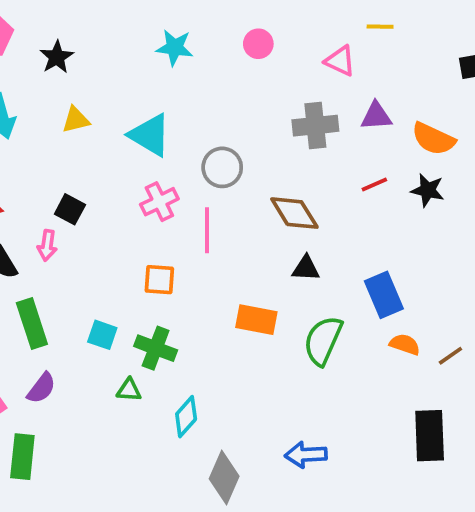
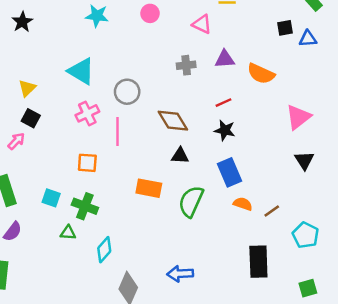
yellow triangle: (76, 120) -> (27, 88), moved, turned -30
gray cross: (315, 126) -> (186, 65), size x0.7
black star: (428, 190) -> (225, 130), moved
pink arrow: (47, 245) -> (16, 141), turned -144

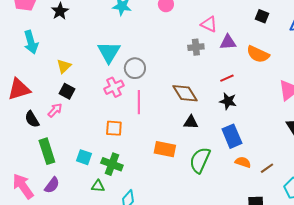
pink triangle: (202, 24) -> (209, 24), moved
black square: (285, 28) -> (262, 16), moved, turned 32
cyan triangle: (81, 71) -> (109, 52), turned 30
gray circle: (127, 92) -> (135, 68), moved

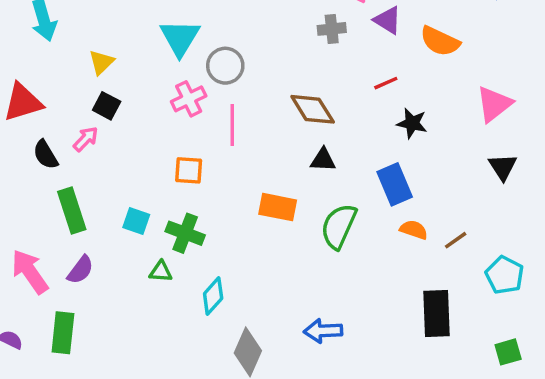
purple triangle: (228, 42) -> (388, 20), turned 36
black star: (228, 101) -> (412, 123), moved

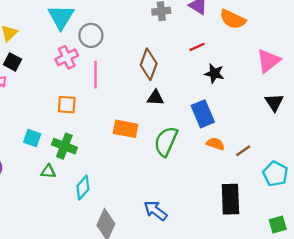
brown diamond: (313, 109) -> (149, 64), turned 52
blue arrow: (323, 331) -> (155, 211), turned 40

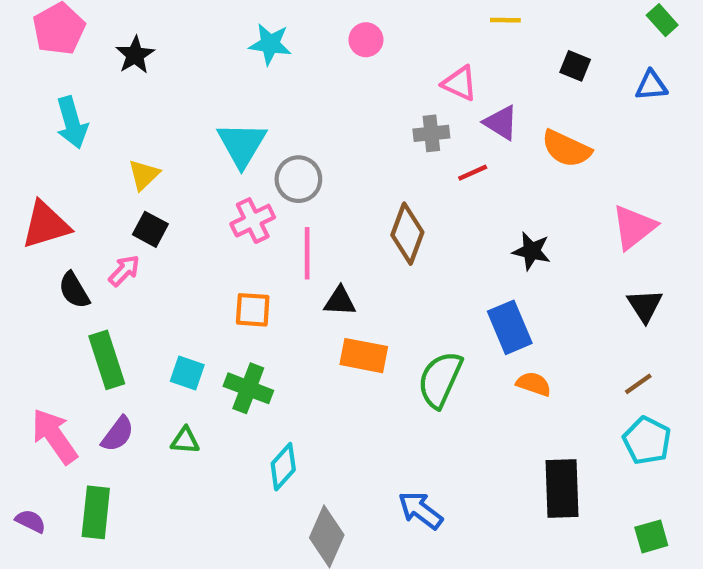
red line: (197, 47) -> (473, 173), moved
black triangle: (155, 98) -> (340, 301), moved
brown line: (243, 151) -> (638, 384), moved
green triangle: (48, 171) -> (185, 441), moved

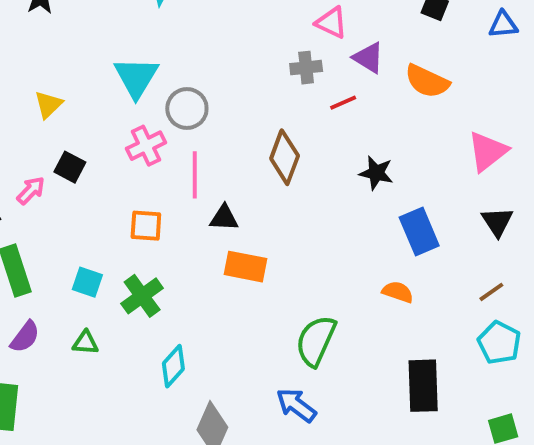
black square: (150, 229) -> (70, 167), moved
black star: (532, 251) -> (376, 173), moved
blue rectangle: (510, 327) -> (419, 231), moved
green semicircle: (440, 380) -> (316, 341), moved
green cross: (248, 388) -> (142, 296), turned 33

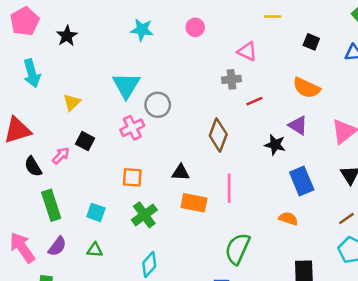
purple triangle: (368, 58) -> (298, 125), moved
pink line: (195, 175) -> (229, 188), moved
green cross: (142, 296) -> (144, 215), moved

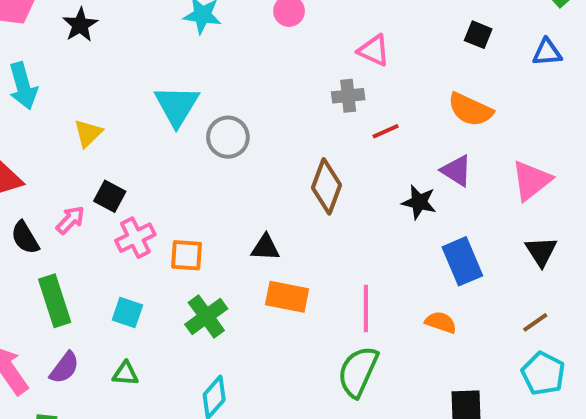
pink cross: (132, 128) -> (135, 238), moved
pink line: (229, 188) -> (366, 309), moved

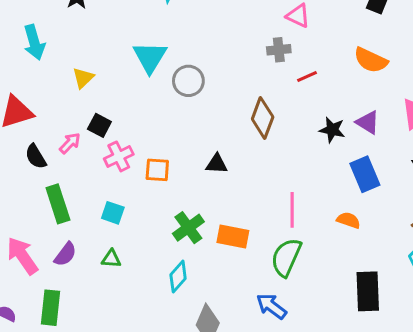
purple triangle: (456, 171) -> (368, 122), moved
orange rectangle: (287, 297) -> (233, 237), moved
green cross: (206, 316) -> (188, 228), moved

